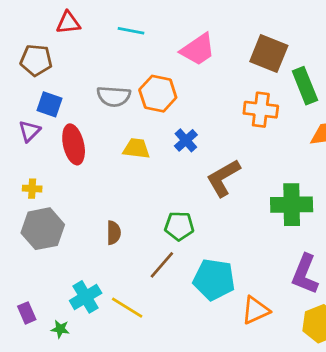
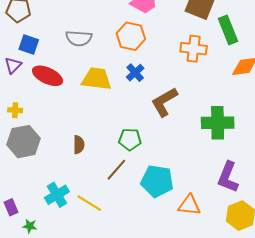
orange hexagon: (158, 94) -> (131, 36), moved
red ellipse: (74, 144) -> (48, 76), turned -52
yellow trapezoid: (136, 148) -> (97, 79), size x1.4
orange triangle: (255, 310) -> (189, 205), turned 30
green star: (60, 329) -> (30, 226), moved

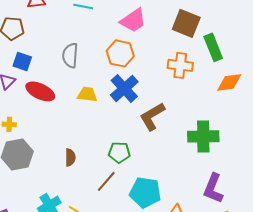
gray semicircle: (79, 38) -> (70, 55), turned 90
blue cross: (135, 73) -> (124, 88), size x1.6
yellow trapezoid: (97, 79) -> (87, 94), size x0.7

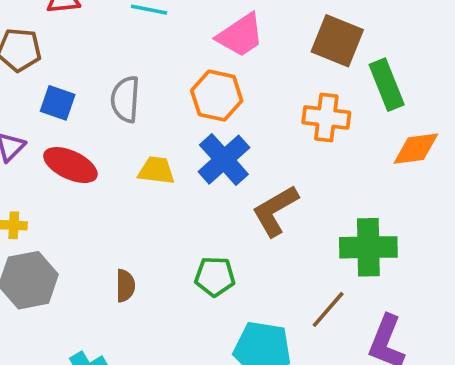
blue square: (22, 61) -> (58, 103), moved
brown line: (106, 181) -> (328, 309), moved

